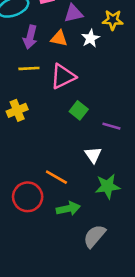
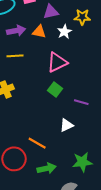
purple arrow: (30, 37) -> (16, 31), turned -114
pink triangle: (63, 76) -> (57, 62), moved
white triangle: (93, 155) -> (67, 125), turned 40
green star: (108, 186) -> (82, 162), moved

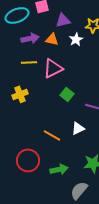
pink triangle: (57, 62) -> (53, 68), moved
orange line: (37, 143) -> (52, 135), moved

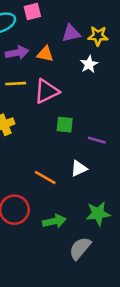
purple triangle: (63, 20) -> (71, 33), moved
white star: (76, 39) -> (89, 64), moved
green square: (67, 94) -> (65, 125), turned -32

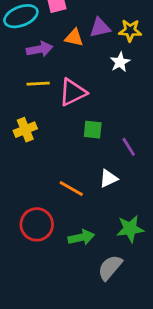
orange triangle: (45, 54) -> (74, 38), moved
purple line: (97, 140) -> (129, 147), turned 42

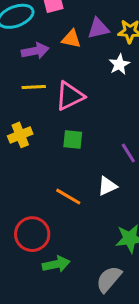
green square: (93, 130) -> (73, 139), moved
green arrow: (81, 237) -> (56, 264), moved

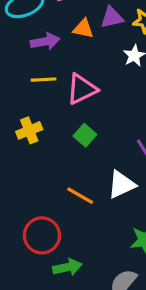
green square: (73, 139) -> (85, 135), turned 35
white triangle: (107, 186) -> (122, 185), size x1.4

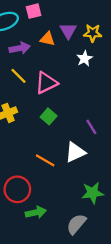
purple triangle: (112, 17) -> (68, 31), turned -48
yellow line: (44, 80) -> (18, 76), turned 48

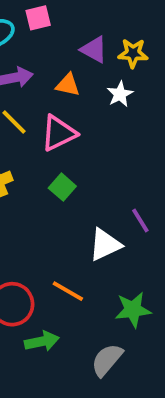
purple triangle: (68, 31) -> (94, 49), turned -30
orange triangle: (47, 39) -> (68, 85), moved
purple line: (91, 127) -> (140, 221), moved
orange line: (45, 160) -> (68, 291), moved

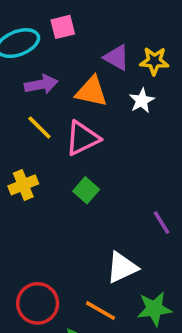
orange triangle: (68, 85) -> (91, 92), size x1.4
white triangle: (105, 245) -> (122, 267), moved
orange line: (68, 291) -> (100, 311), moved

